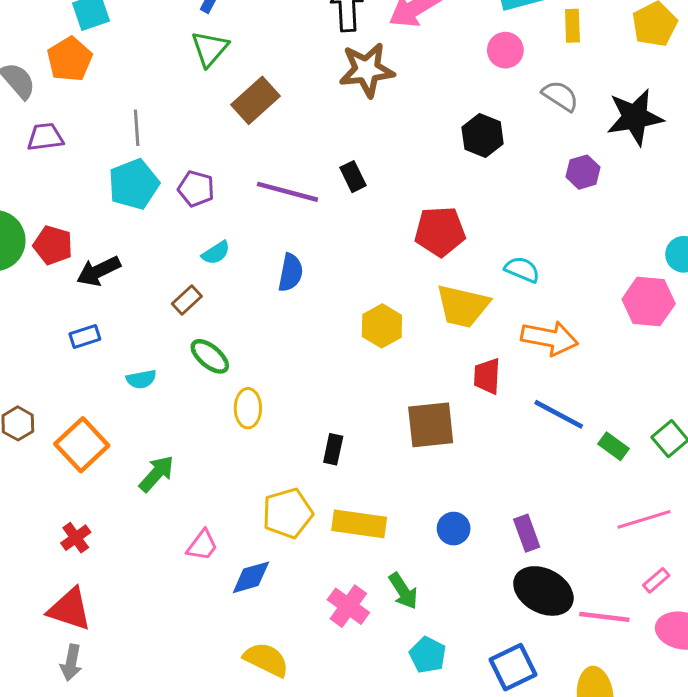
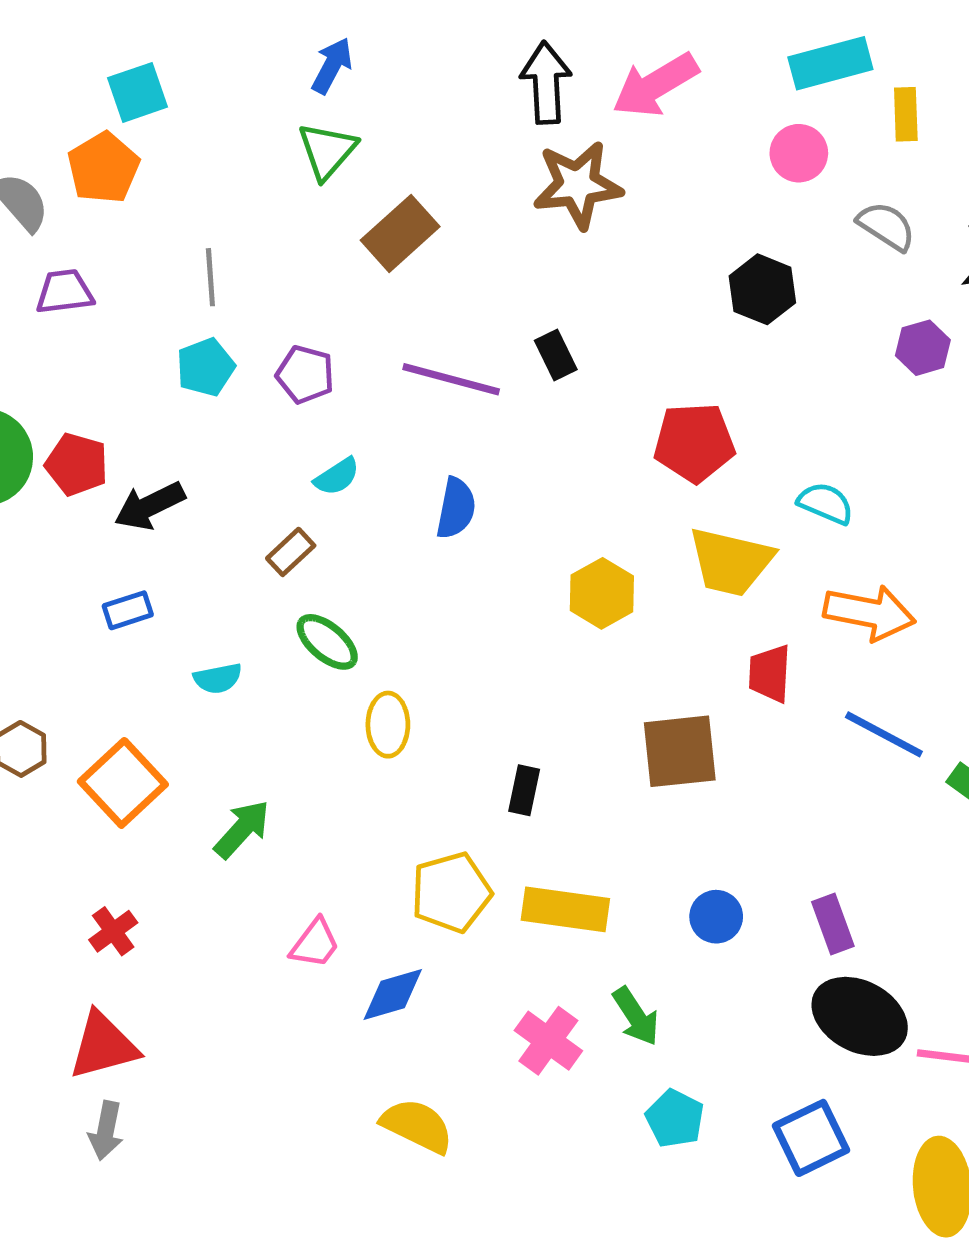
cyan pentagon: (134, 184) -> (206, 367), size x0.7
red triangle: (70, 609) -> (103, 1046), turned -33

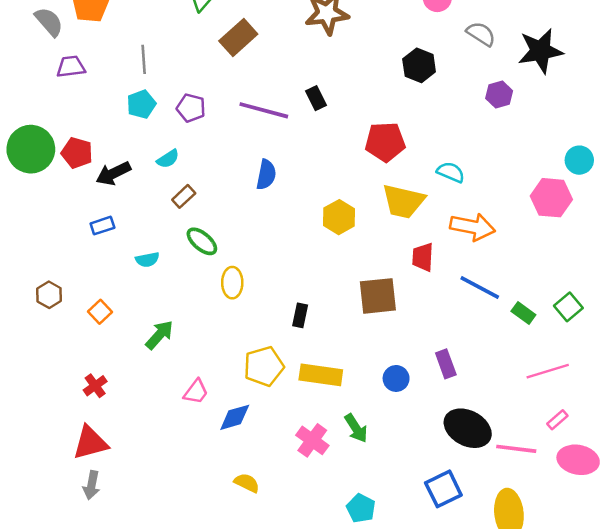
cyan semicircle: (337, 477) -> (168, 159), moved
orange square: (123, 783) -> (100, 312), size x0.6
purple rectangle: (833, 924) -> (446, 364), moved
cyan pentagon: (675, 1118) -> (361, 508), moved
yellow semicircle: (417, 1126) -> (247, 483), size x0.7

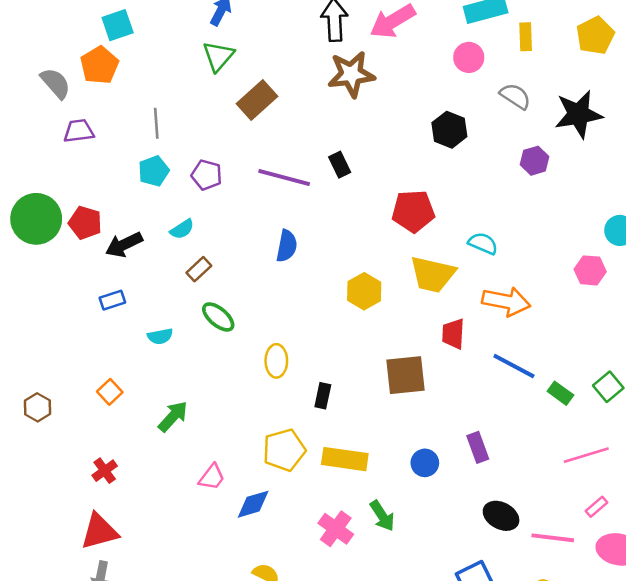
pink hexagon: (551, 198) -> (590, 270), size x0.7
yellow ellipse: (232, 283) -> (276, 361), moved
brown hexagon: (49, 295) -> (37, 407), moved
black ellipse: (468, 428) -> (501, 516), size x0.7

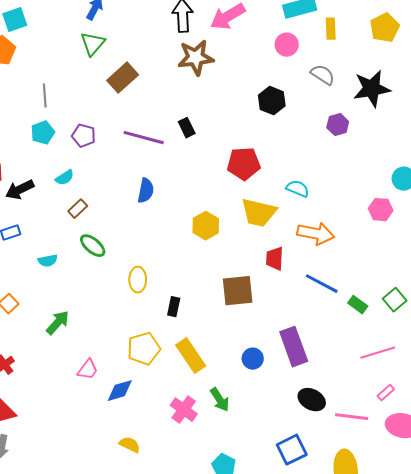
purple rectangle: (478, 447) -> (294, 347), size x1.6
yellow rectangle: (345, 459) -> (191, 356), turned 48

